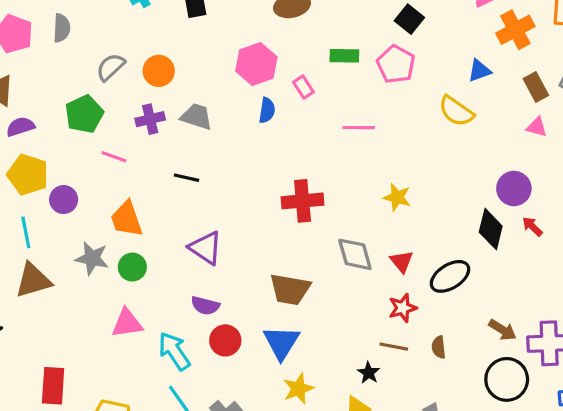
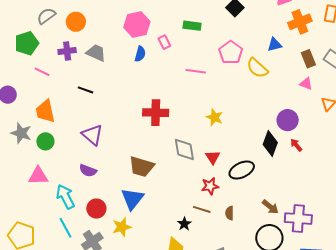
pink pentagon: (396, 64) -> (231, 52), moved
red circle: (225, 340) -> (96, 209), moved
yellow star: (298, 389) -> (122, 227), moved

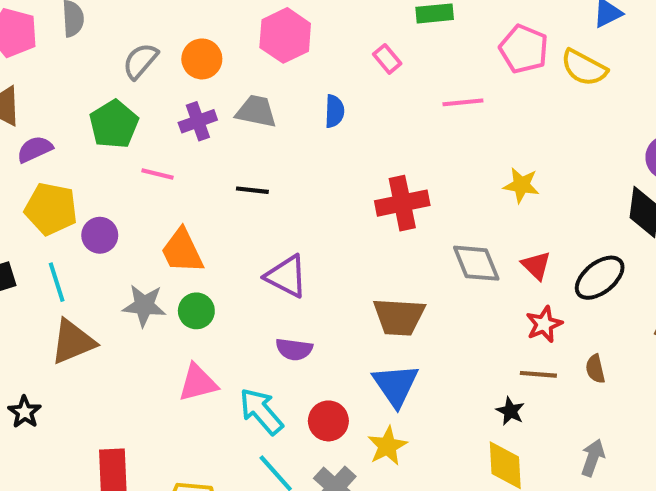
pink hexagon: (137, 25) -> (285, 35), moved
blue semicircle: (140, 54) -> (334, 111), moved

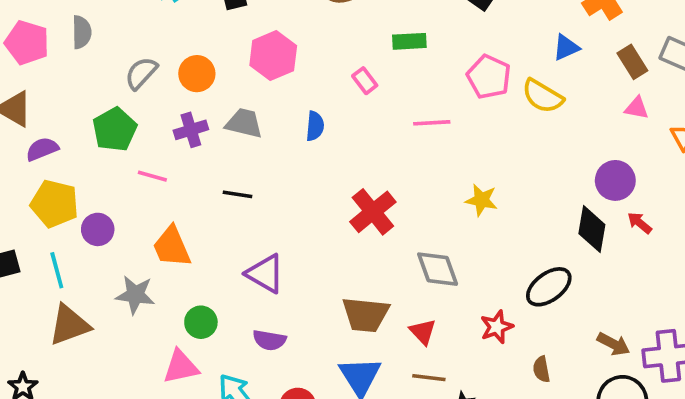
red cross: (402, 203) -> (373, 212), turned -30
red triangle: (536, 266) -> (423, 332), moved
green circle: (196, 311) -> (201, 322), moved
brown line: (538, 374) -> (429, 378), moved

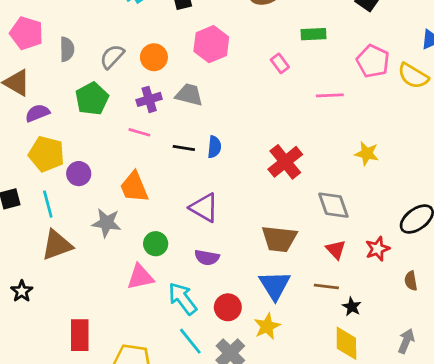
gray semicircle: (82, 32) -> (67, 49), moved
blue semicircle: (315, 126) -> (214, 147), moved
pink line: (152, 176) -> (139, 132), moved
red triangle: (423, 332) -> (336, 249), moved

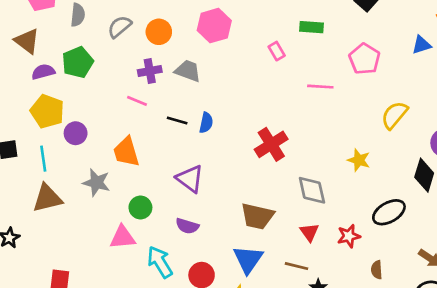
yellow semicircle: (413, 76) -> (394, 115), moved, turned 92
green pentagon: (92, 99) -> (78, 62), moved
yellow star: (367, 154) -> (359, 160), moved

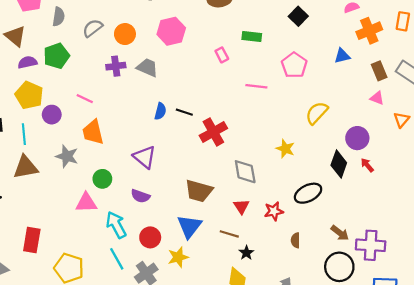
pink line: (137, 101) -> (85, 99), moved
black line: (177, 120) -> (184, 112), moved

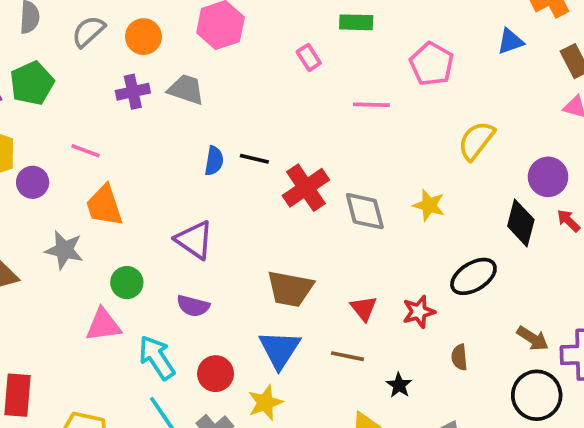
gray diamond: (245, 172) -> (365, 211), moved
black star: (246, 253) -> (399, 385), moved

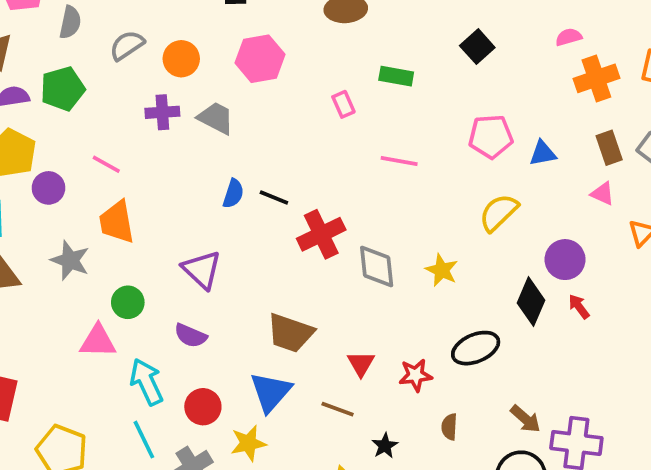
blue triangle: (510, 41) -> (543, 153), moved
pink pentagon: (432, 64) -> (491, 137), moved, turned 30

